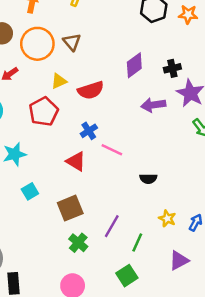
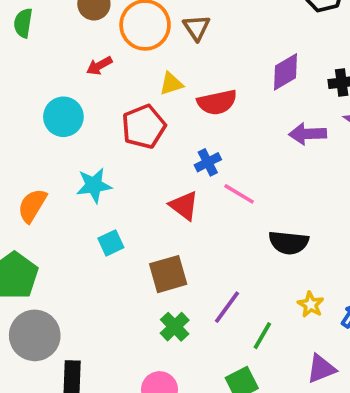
black semicircle: (148, 179) -> (289, 243), size x1.5

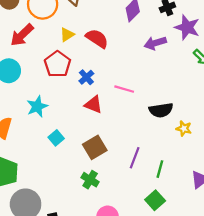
red arrow: (99, 66) -> (22, 35), size x1.6
red semicircle: (217, 102) -> (97, 38), turned -120
blue cross: (208, 162) -> (86, 77), moved
yellow star: (311, 304) -> (184, 129), moved
green cross: (175, 327) -> (90, 180), moved

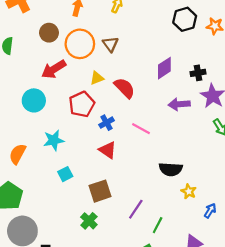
pink line: (124, 89) -> (141, 129), moved

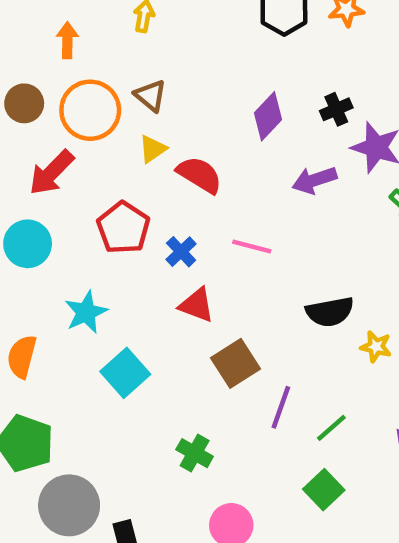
yellow triangle: (97, 78) -> (153, 149), moved
cyan square: (65, 174) -> (125, 373), size x1.5
brown square: (100, 191) -> (236, 363), moved
green line: (158, 225) -> (331, 428), turned 35

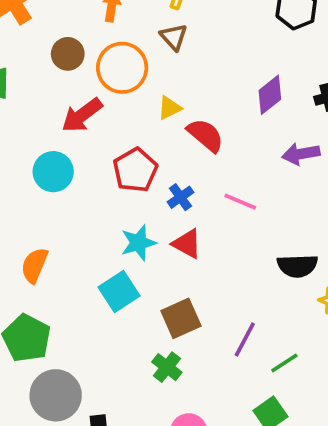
brown triangle: (150, 96) -> (174, 37), moved
cyan star: (86, 312) -> (138, 243), moved
brown square: (236, 363) -> (181, 318), moved

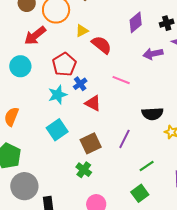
blue cross: (180, 197) -> (80, 84), moved
cyan star: (138, 243) -> (58, 95), moved
purple line: (245, 340) -> (124, 139), moved

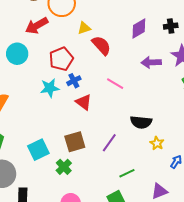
black cross: (167, 23) -> (171, 26), moved
cyan square: (57, 130) -> (38, 150), moved

